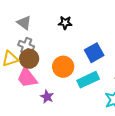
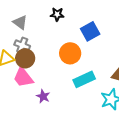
black star: (65, 23) -> (57, 14), moved
blue square: (94, 53) -> (90, 31), moved
orange circle: (63, 67) -> (70, 53), moved

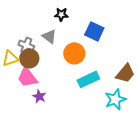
gray triangle: (20, 22) -> (49, 36), moved
blue square: (90, 31) -> (94, 31), turned -36
purple star: (43, 96) -> (39, 96), moved

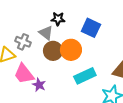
black star: (61, 14) -> (58, 19), moved
brown circle: (29, 58) -> (53, 51), moved
purple star: (39, 96) -> (39, 85), moved

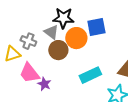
black star: (58, 19) -> (63, 18), size x1.5
blue square: (91, 28) -> (96, 27), turned -36
orange circle: (71, 50) -> (76, 38), moved

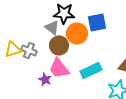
gray cross: (28, 41) -> (29, 50), moved
pink trapezoid: (29, 73) -> (59, 68), moved

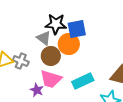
blue square: (97, 22) -> (77, 29), moved
pink trapezoid: (59, 68) -> (51, 79), turned -35

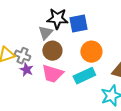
gray triangle: (44, 38) -> (45, 33), turned 35
orange circle: (69, 44) -> (91, 52), moved
purple star: (37, 90) -> (26, 70), moved

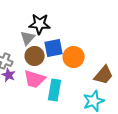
blue square: (78, 24) -> (54, 48), moved
cyan rectangle: (84, 76) -> (55, 90), moved, turned -55

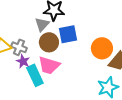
orange circle: (74, 57) -> (102, 48), moved
cyan rectangle: (55, 90) -> (35, 75), moved, turned -35

